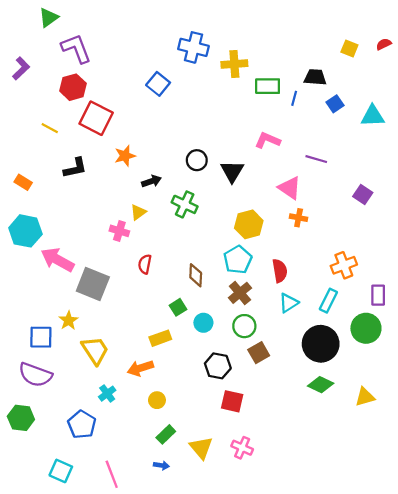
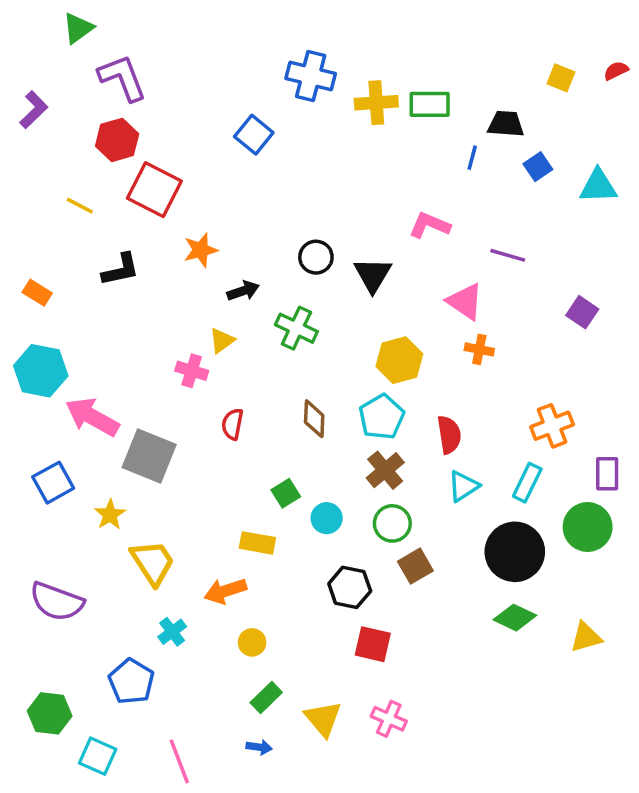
green rectangle: (268, 86) -> (430, 104), moved
brown diamond: (196, 275) -> (314, 419), moved
blue square: (41, 337) -> (53, 483), moved, turned -30
yellow rectangle: (160, 338) -> (257, 543), turned 30
green hexagon: (21, 418) -> (50, 713), moved

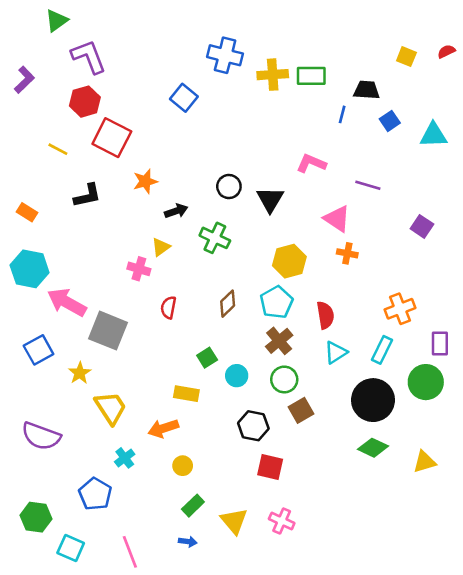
brown diamond: (314, 419) -> (228, 304), turned 44

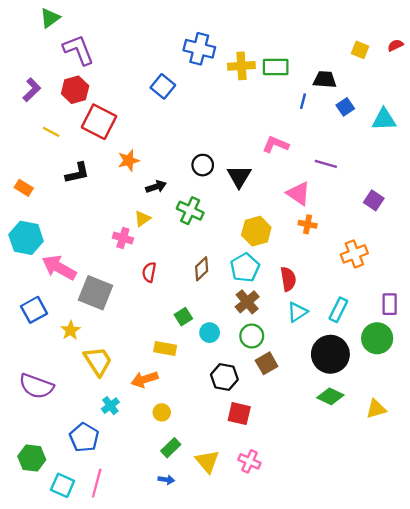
purple L-shape: (24, 80) -> (32, 90), moved
orange cross: (400, 309) -> (354, 254), moved
pink line: (130, 552) -> (97, 483), moved, turned 36

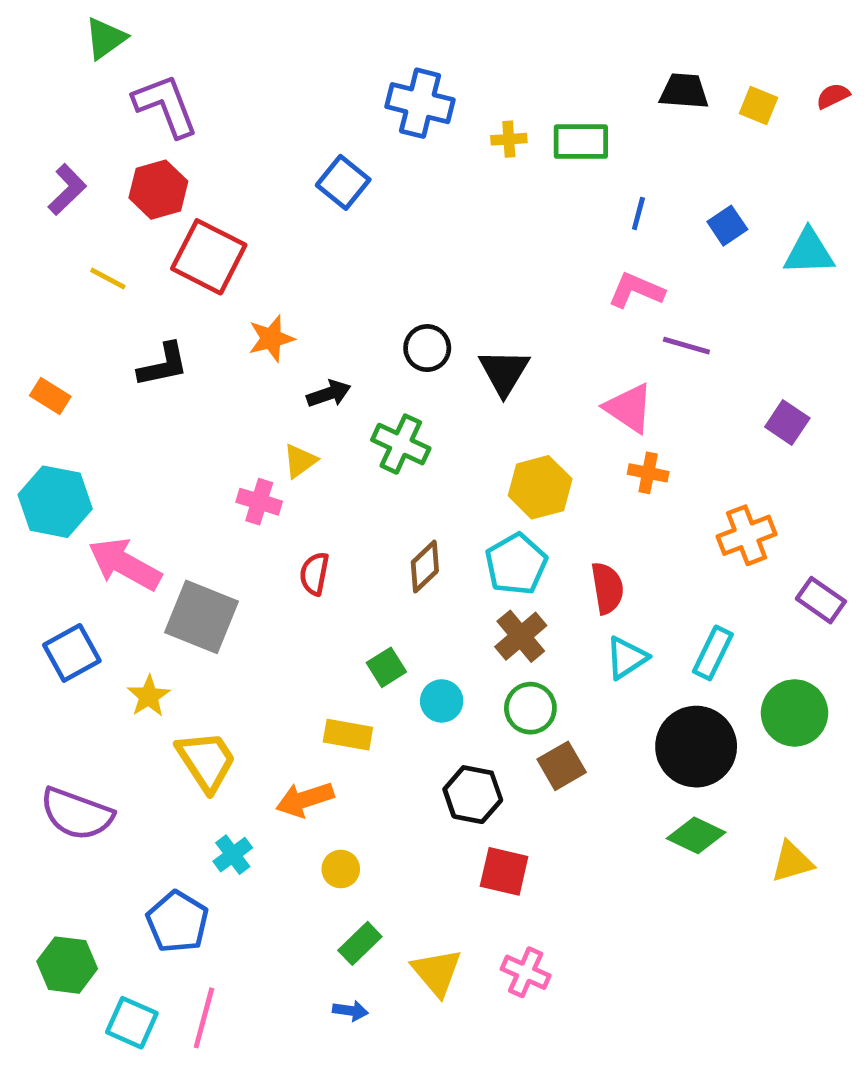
yellow cross: (241, 66) -> (509, 139), size x0.6
black trapezoid: (325, 80) -> (684, 91), moved
pink L-shape: (276, 144) -> (636, 290), moved
purple rectangle: (390, 304) -> (821, 600), moved, turned -55

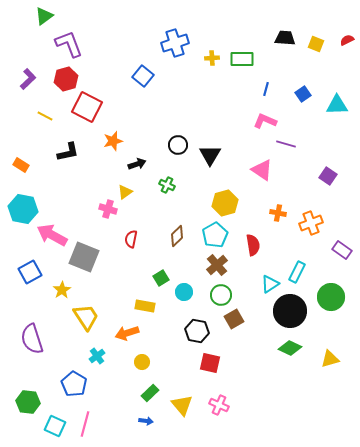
blue cross: (420, 103) -> (175, 43), turned -32
green cross: (401, 444) -> (167, 185), size x0.7
orange cross: (648, 473) -> (278, 213), moved
cyan triangle: (626, 658) -> (270, 284), moved
purple semicircle: (77, 814) -> (32, 339), turned 52

